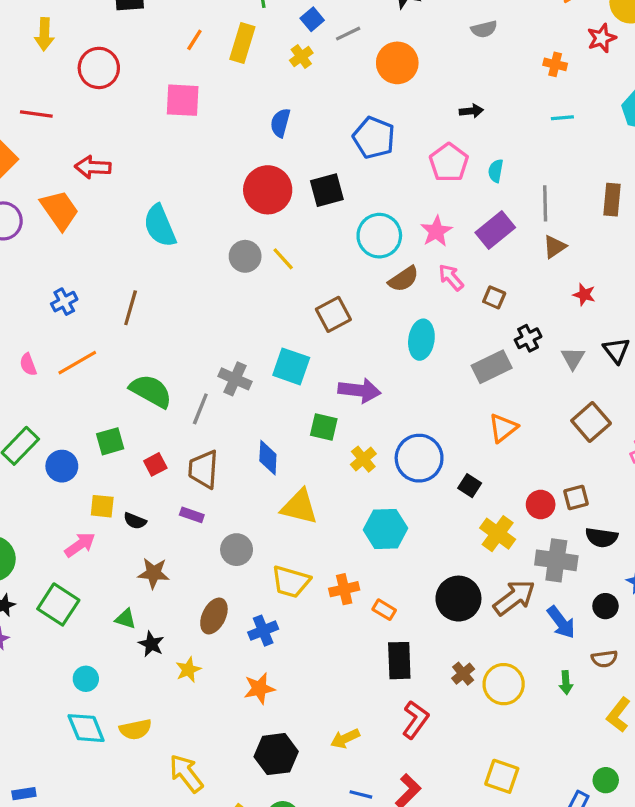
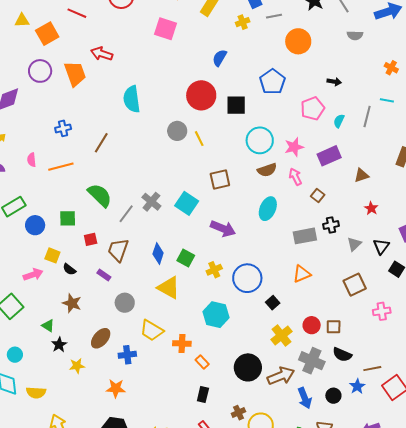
gray line: (545, 203) -> (367, 116), moved
green square: (324, 427) -> (186, 258), moved
black rectangle: (399, 661) -> (203, 395), size x0.7

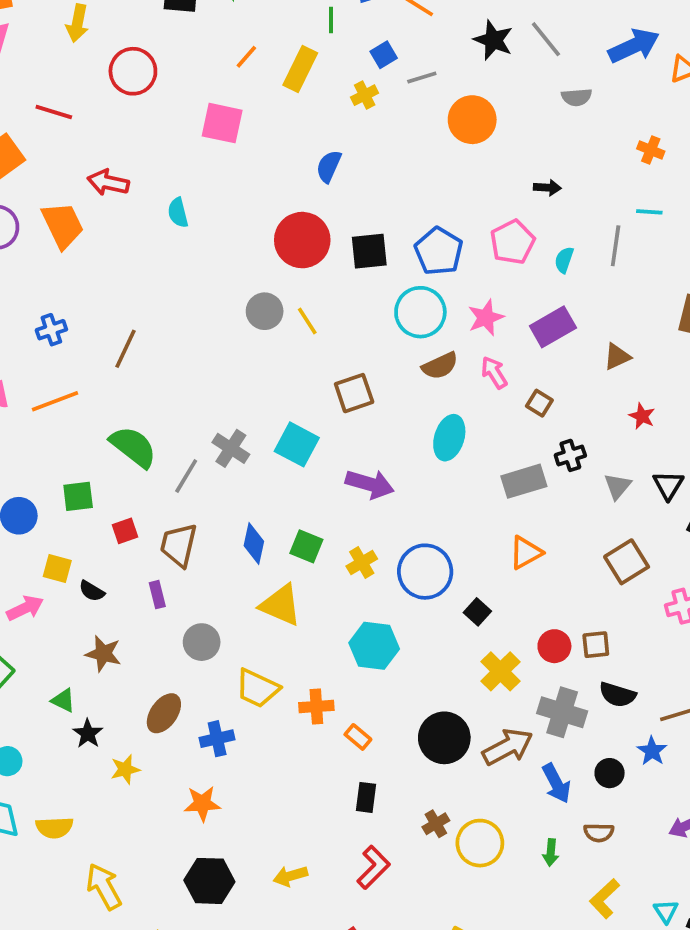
blue pentagon: (272, 82) -> (439, 251), moved
cyan semicircle: (132, 99) -> (178, 213), moved, size x0.6
purple rectangle: (104, 275) -> (157, 595), turned 48

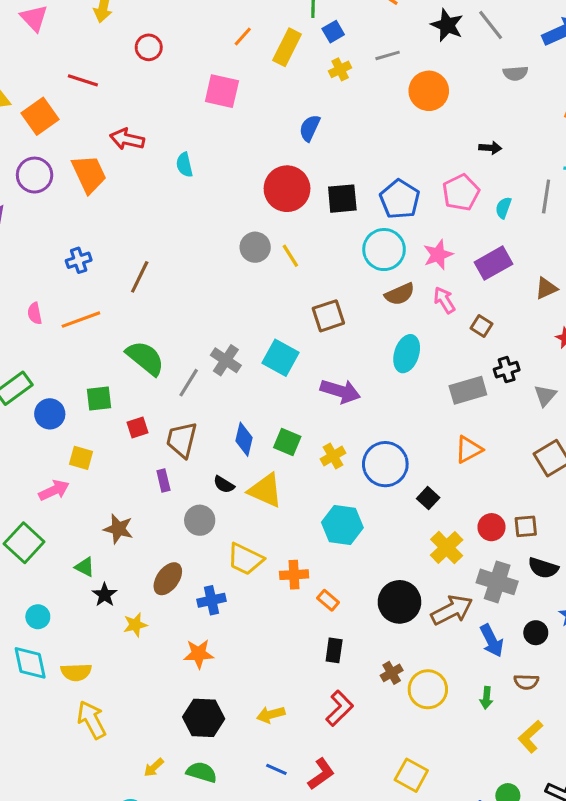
blue square: (384, 55) -> (333, 32), moved
red circle: (133, 71) -> (149, 47), size x0.7
black semicircle: (92, 591) -> (224, 485), moved
yellow arrow: (104, 887) -> (92, 720), moved

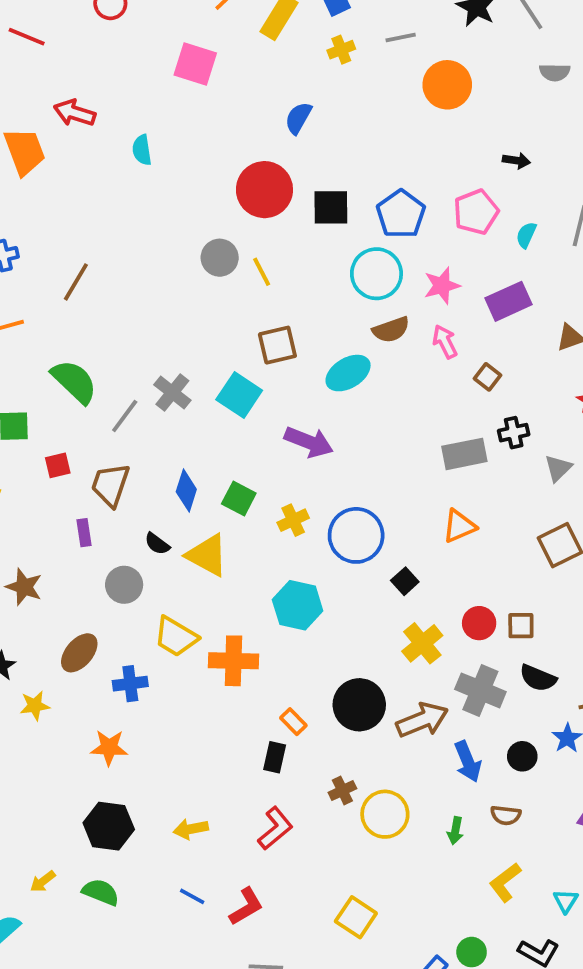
brown square: (328, 316) -> (277, 345), moved
cyan ellipse: (407, 354) -> (348, 373), moved, turned 36
orange cross: (294, 575) -> (233, 661), size x1.4
orange rectangle: (328, 600) -> (293, 722), moved

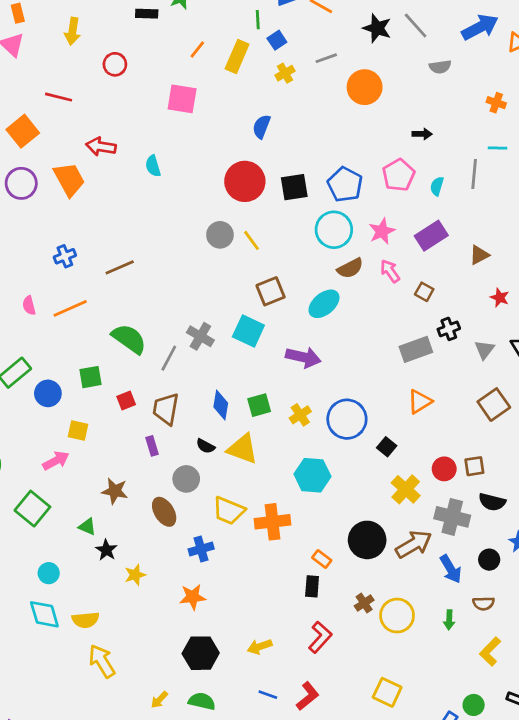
brown line: (76, 282) -> (120, 267), turned 44
green square: (239, 499) -> (259, 405), turned -35
brown ellipse: (79, 653) -> (164, 512), moved, turned -64

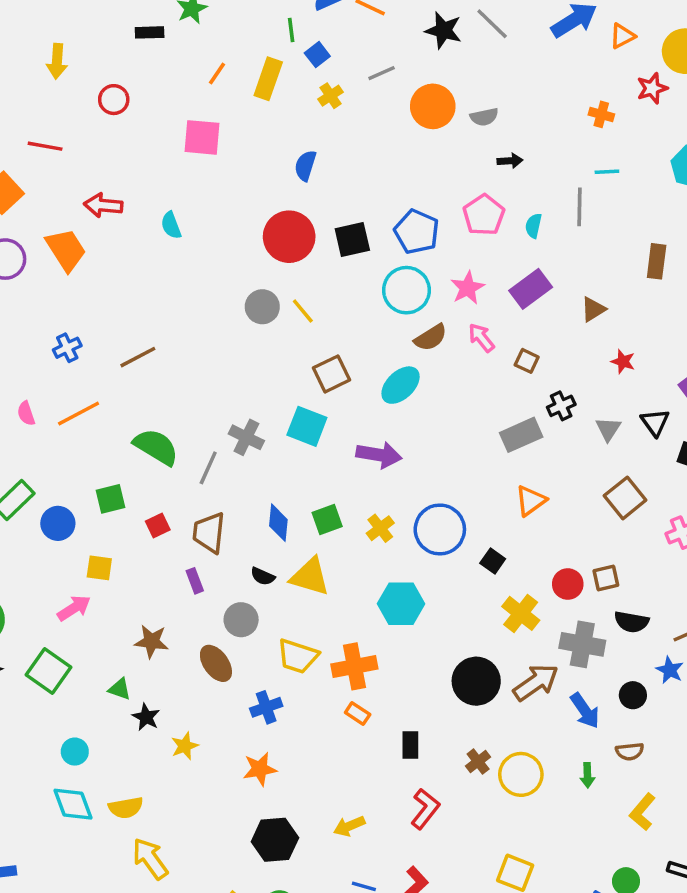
gray semicircle: (440, 67) -> (484, 117), moved
orange rectangle: (322, 559) -> (358, 713), moved

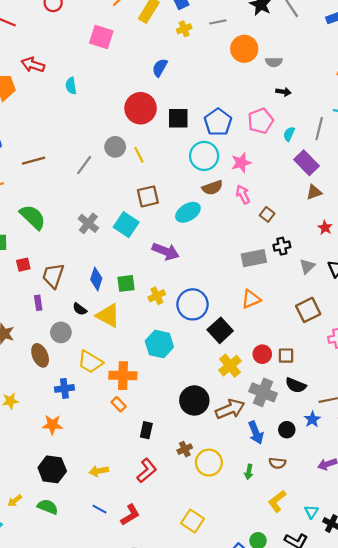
purple rectangle: (531, 289) -> (306, 163), moved, turned 70
gray line: (208, 468) -> (84, 165), moved
black square: (493, 561) -> (220, 330), size x1.6

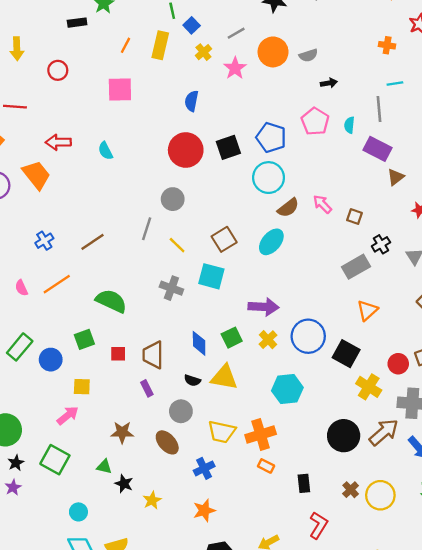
yellow line: (139, 155) -> (177, 245), moved
pink star: (241, 163) -> (235, 68), moved
purple arrow: (166, 251) -> (263, 307), moved
red square: (23, 265) -> (118, 354), turned 32

